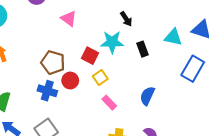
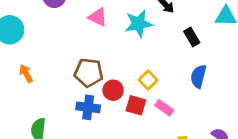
cyan star: (112, 42) -> (138, 24), moved
red square: (90, 56) -> (136, 105), moved
blue semicircle: (147, 96) -> (198, 76), moved

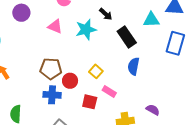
black rectangle: (192, 37) -> (127, 37), size x1.5
red square: (136, 105) -> (90, 102), moved

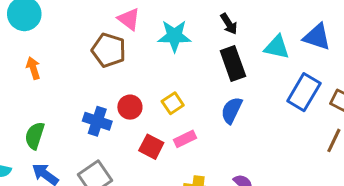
black arrow: (106, 14) -> (229, 24), moved
brown pentagon: (51, 69) -> (109, 50), moved
pink rectangle: (109, 92) -> (185, 139), turned -72

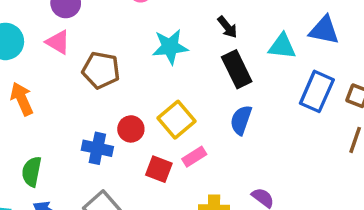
pink triangle: (129, 19) -> (58, 42), moved
orange arrow: (33, 68) -> (22, 99), size x1.4
yellow square: (173, 103) -> (177, 120), size x1.5

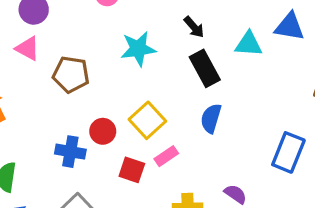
blue rectangle: (317, 91) -> (288, 152), moved

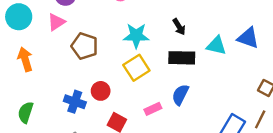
pink triangle: (28, 48) -> (56, 22), turned 48
black rectangle: (205, 68) -> (182, 58), turned -70
yellow square: (147, 120) -> (136, 68), moved
pink rectangle: (166, 156) -> (153, 109), moved

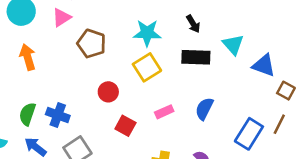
blue triangle: (248, 38) -> (264, 65), moved
cyan triangle: (216, 46) -> (233, 45), turned 35
blue semicircle: (180, 95) -> (204, 109), moved
blue cross: (75, 102) -> (58, 115), moved

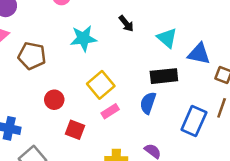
black rectangle: (196, 57) -> (164, 76), moved
yellow square: (147, 67) -> (101, 85), moved

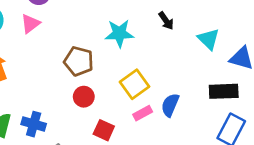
brown pentagon: (32, 56) -> (79, 61), moved
black rectangle: (164, 76) -> (224, 91), moved
blue semicircle: (148, 103) -> (170, 105), moved

